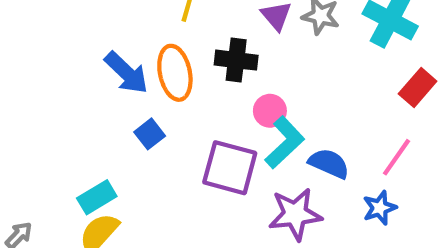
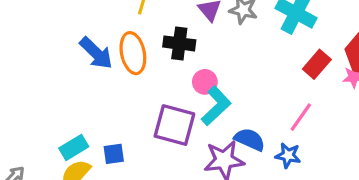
blue square: (150, 134) -> (114, 154), moved, turned 30
blue semicircle: (329, 164) -> (250, 139), moved
blue star: (380, 208) -> (288, 155), turned 30

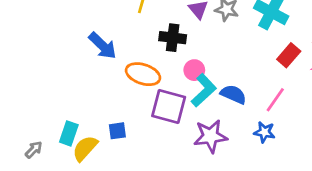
orange ellipse: (133, 53) -> (143, 74), moved, turned -60
blue semicircle: (250, 139) -> (233, 94), moved
cyan rectangle: (74, 147) -> (69, 133), moved, turned -40

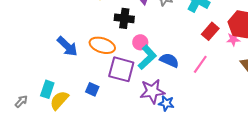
blue arrow: (103, 46) -> (67, 46), moved
blue square: (117, 131) -> (92, 89), moved, turned 32
blue star: (264, 132) -> (166, 103), moved

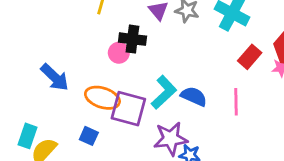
pink circle: (140, 42) -> (119, 53), moved
orange ellipse: (102, 45) -> (102, 98), moved
pink line: (200, 64) -> (236, 102), turned -36

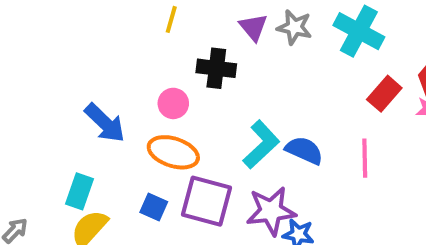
pink circle: (119, 53) -> (173, 103), moved
purple square: (128, 109) -> (207, 201), moved
cyan rectangle: (27, 136) -> (80, 191), moved

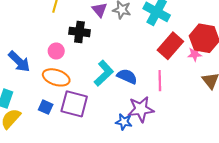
red rectangle: (384, 94) -> (170, 46), size x1.4
purple star: (271, 211) -> (141, 109), moved

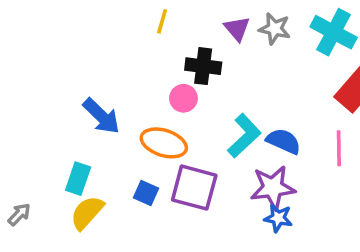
pink circle: (56, 51) -> (183, 98), moved
purple star: (141, 109) -> (273, 188), moved

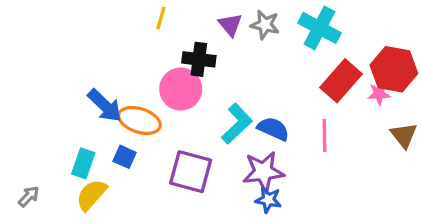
pink circle: (183, 98) -> (181, 89), size x1.6
orange ellipse: (164, 143) -> (139, 120), moved
blue square: (146, 193) -> (125, 157), moved

